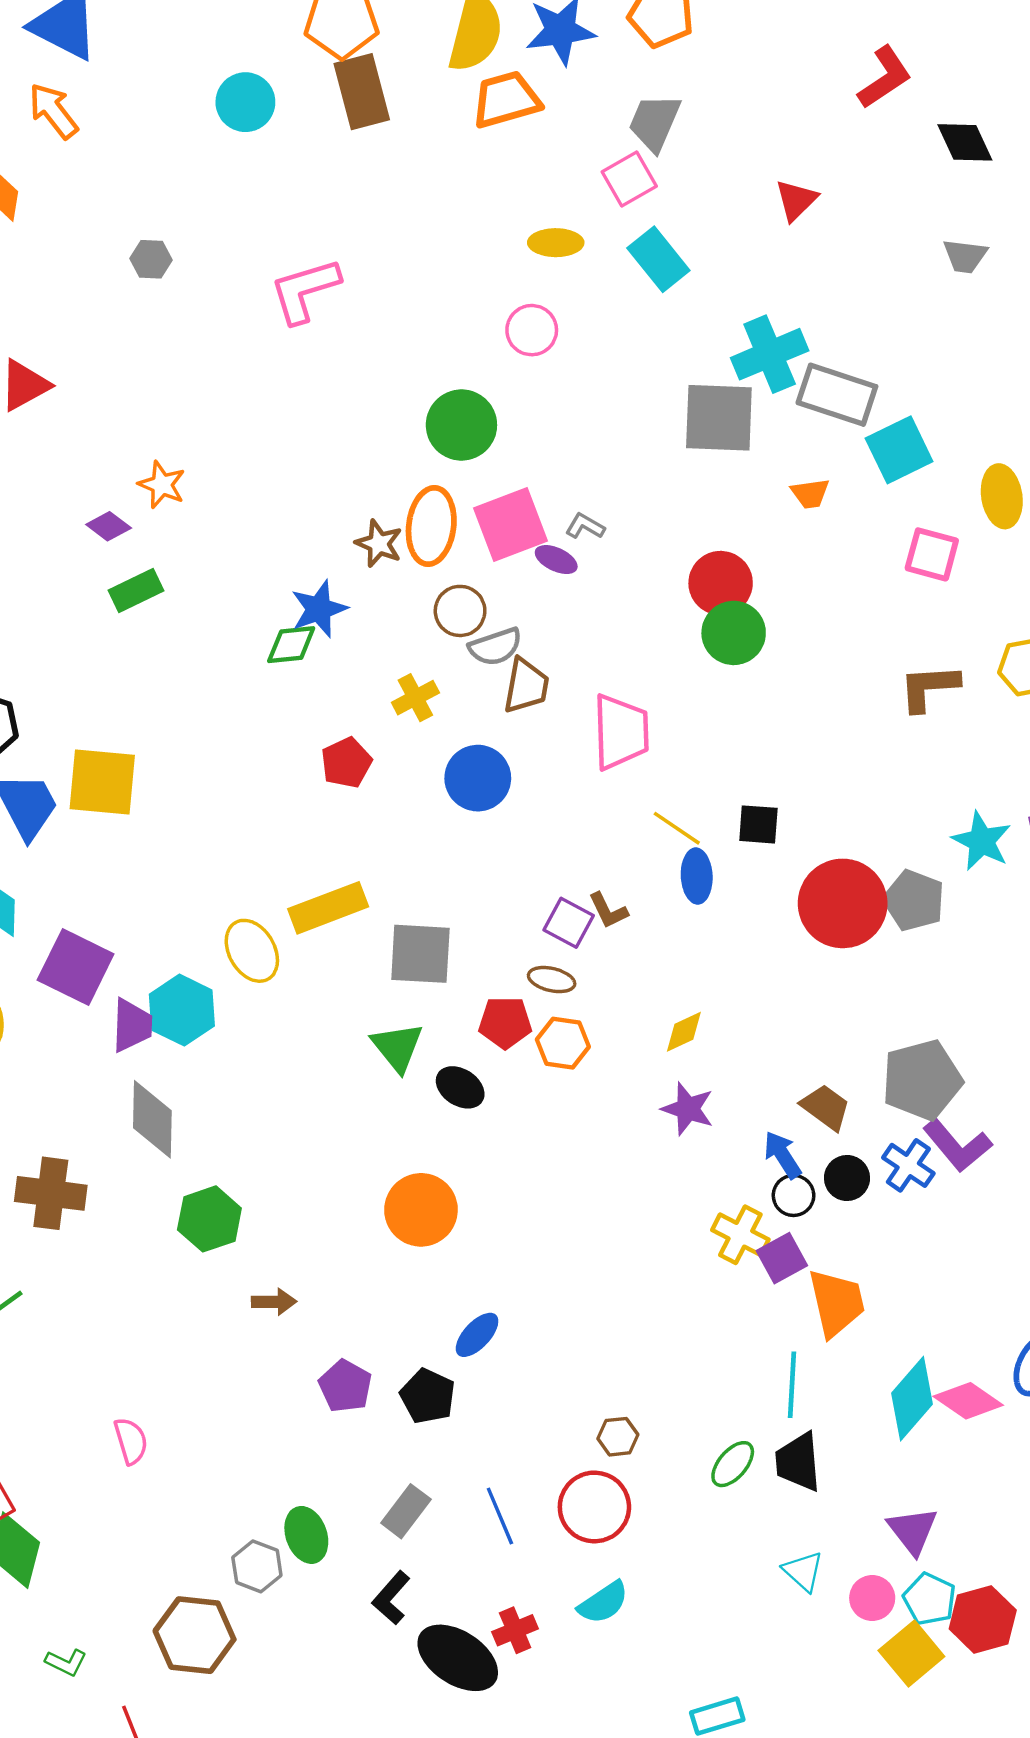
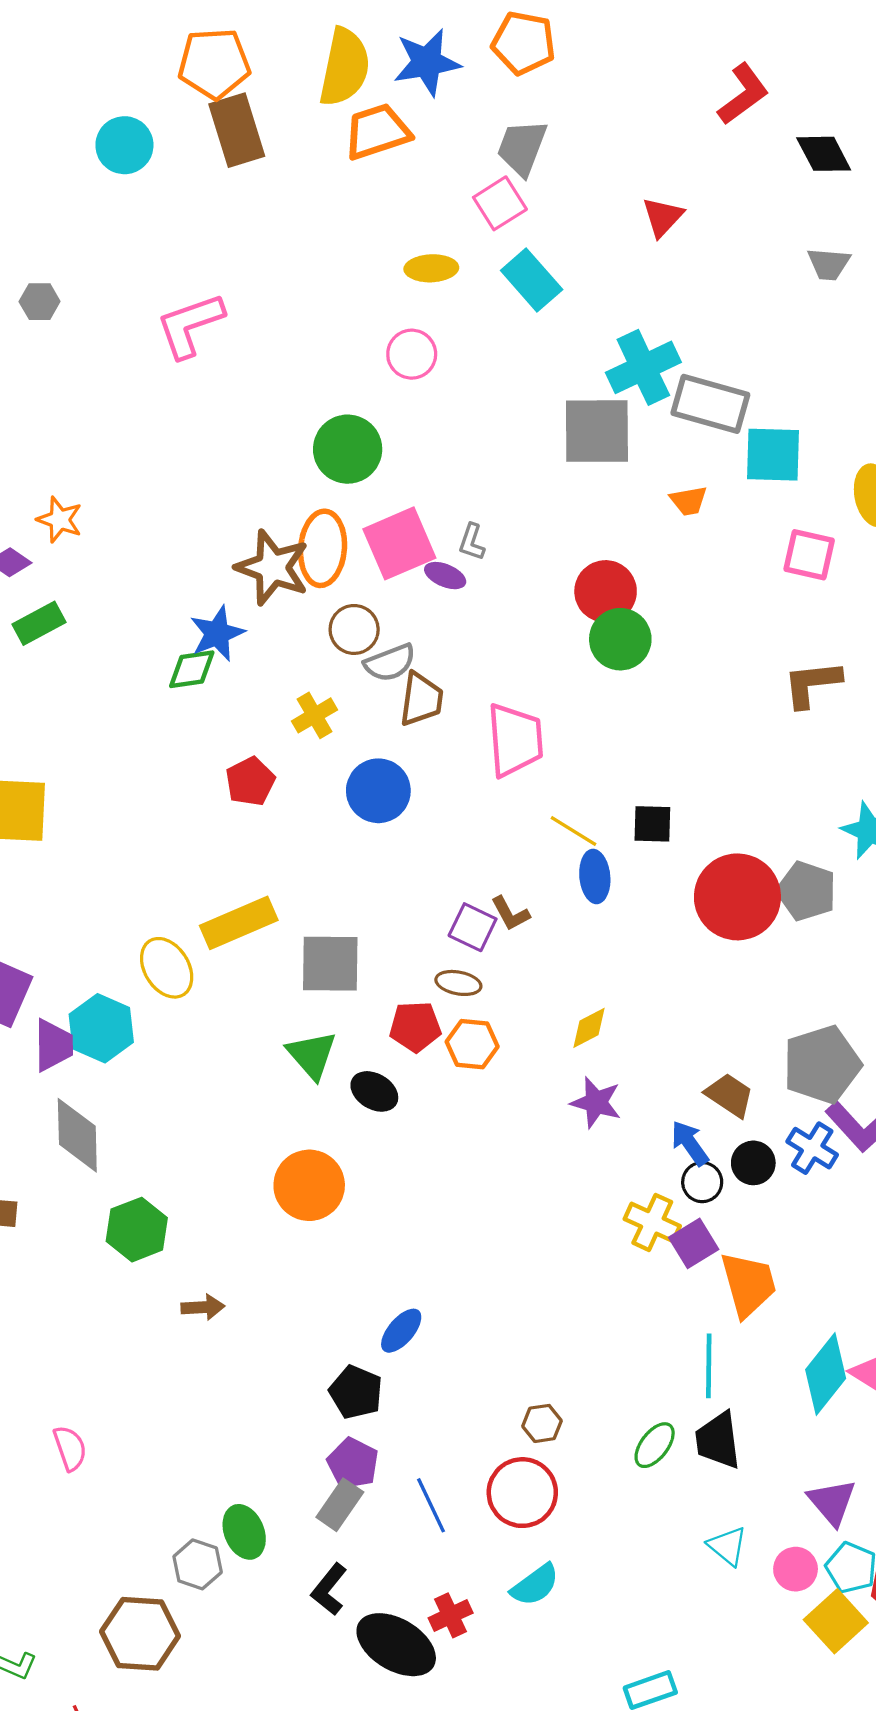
cyan square: (899, 450) -> (773, 455), turned 30
gray L-shape: (585, 526) -> (472, 542), turned -99
brown star: (379, 544) -> (273, 568), size x1.6
orange circle: (421, 1210) -> (309, 1185), moved
purple pentagon: (345, 1386) -> (353, 1463), moved

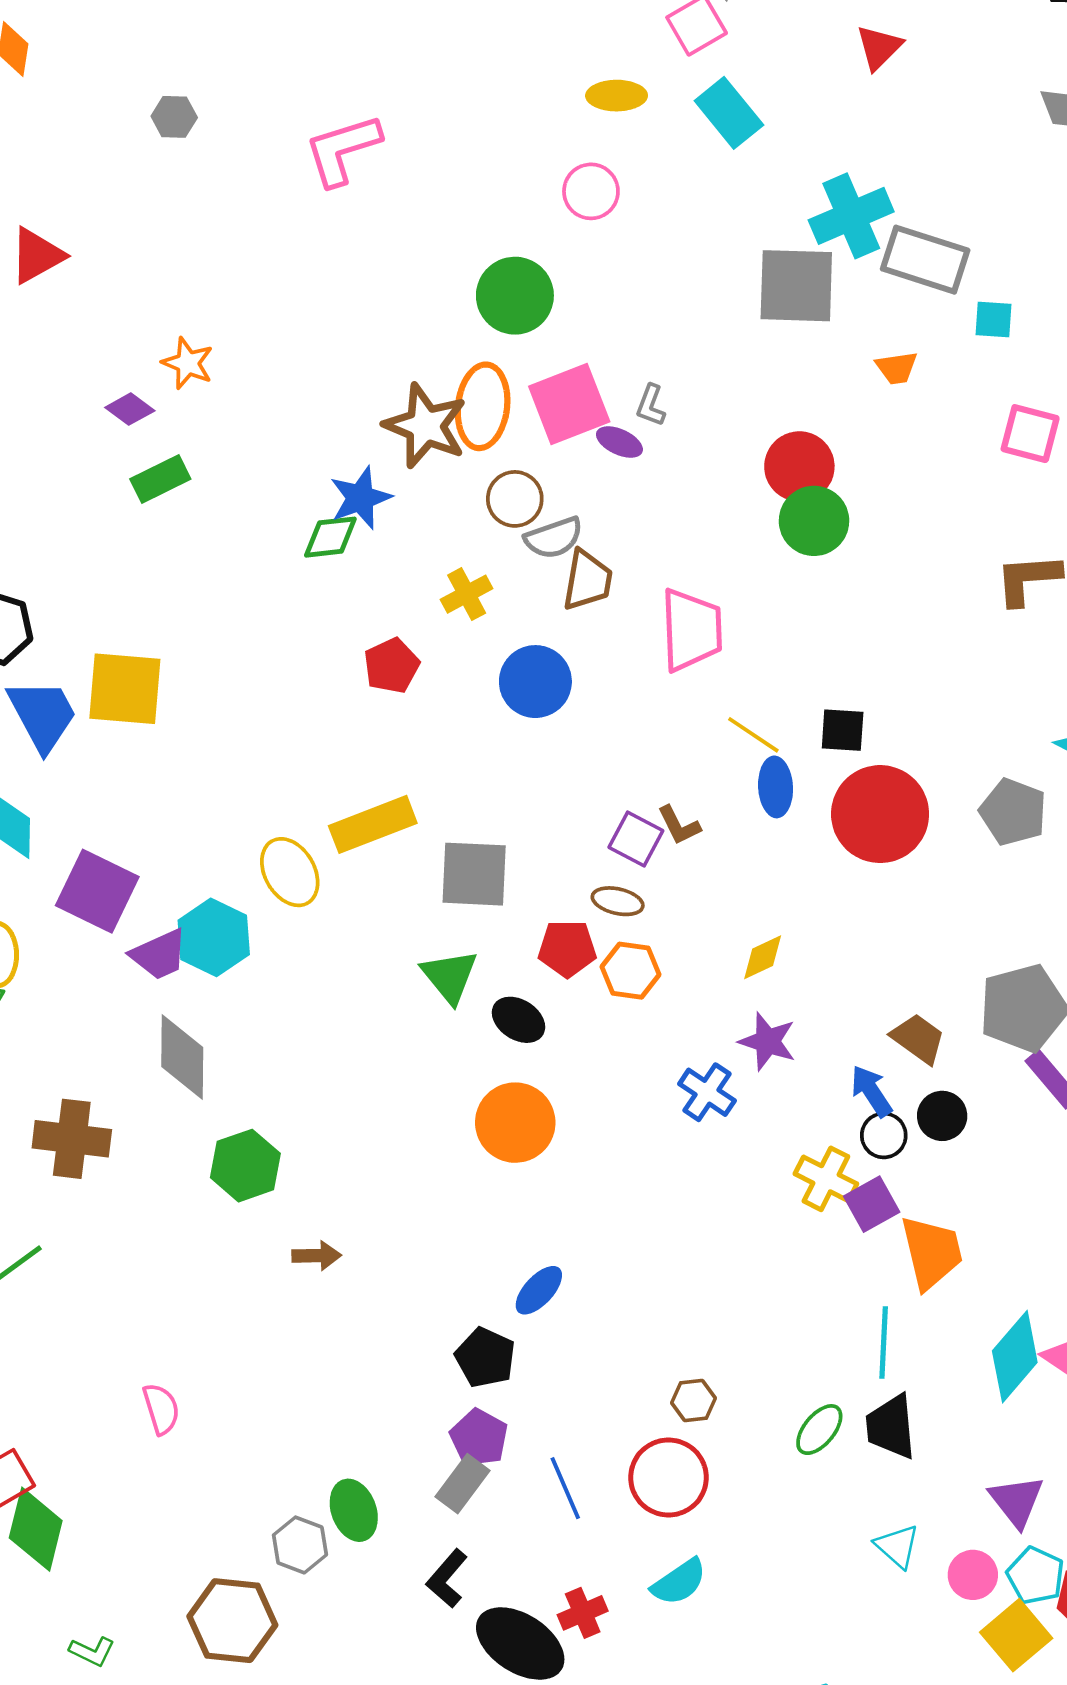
cyan square: (773, 455) -> (993, 319), size x0.6
red circle: (737, 897) -> (880, 814), moved
purple trapezoid: (53, 1045) -> (159, 955), turned 64
blue cross: (812, 1148) -> (707, 1092), moved
orange circle: (309, 1185) -> (515, 1123), moved

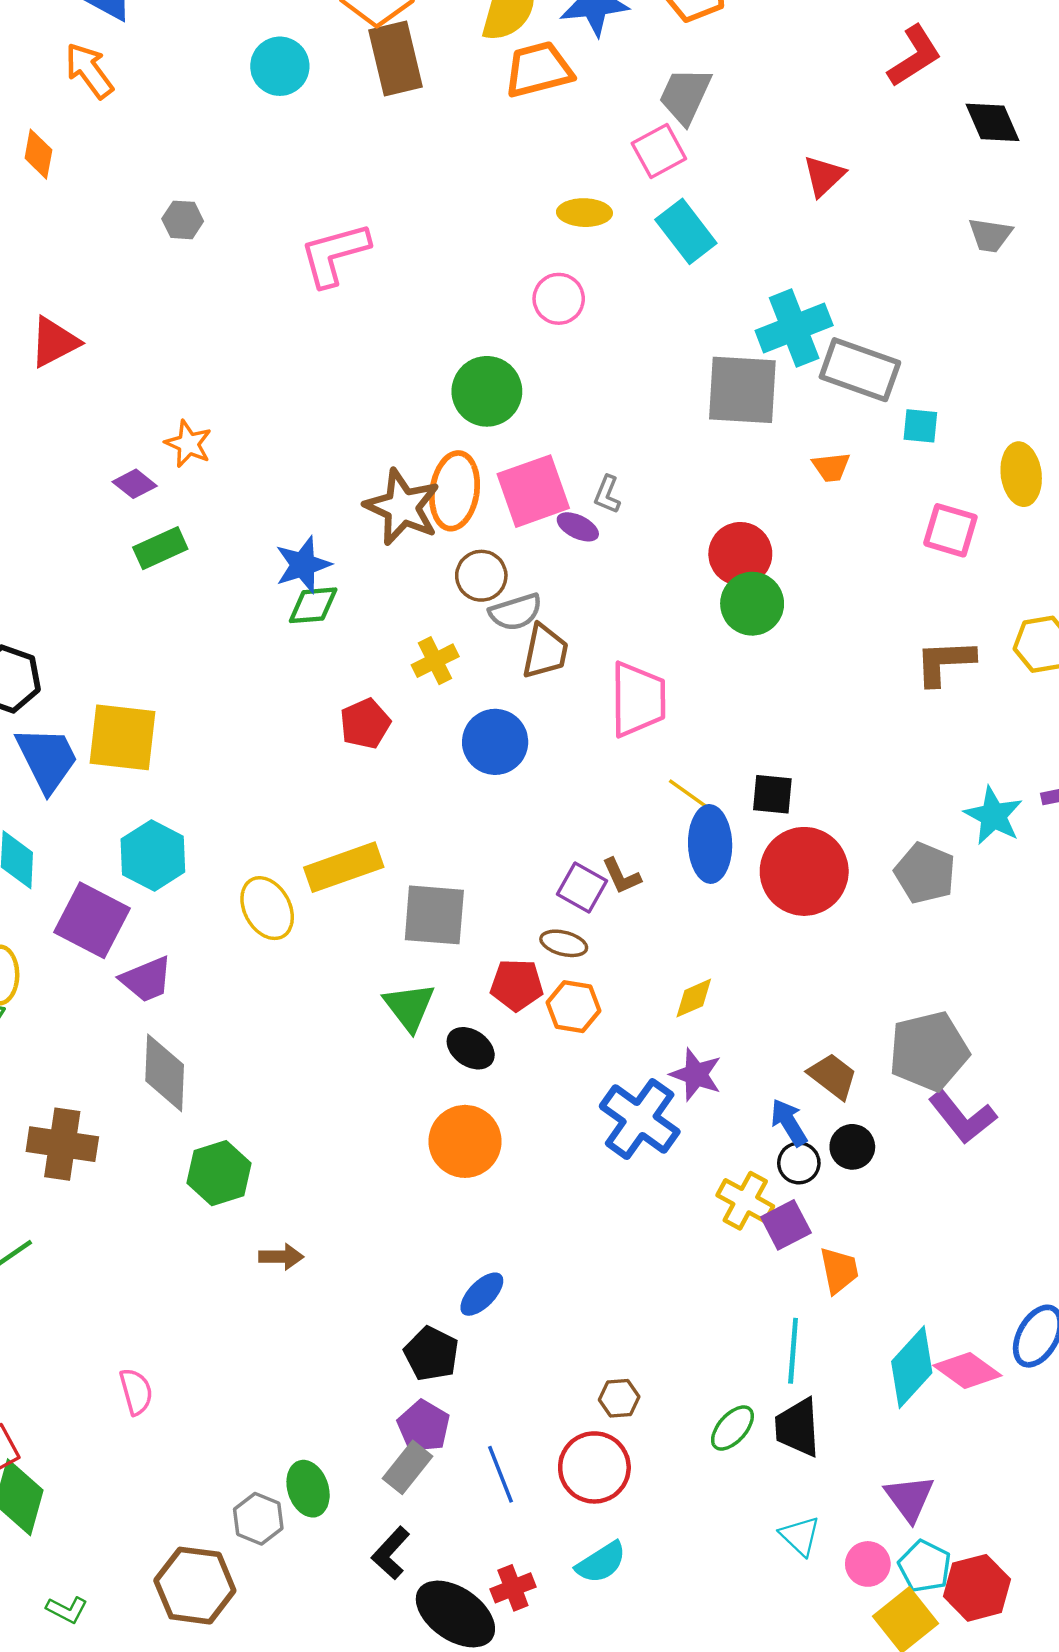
blue star: (360, 498) -> (303, 565), moved
blue ellipse: (776, 787) -> (710, 844), size x1.4
cyan hexagon: (214, 937) -> (153, 855), moved
blue cross: (707, 1092) -> (640, 1119), size x1.5
orange trapezoid: (932, 1252) -> (839, 1270), size x0.7

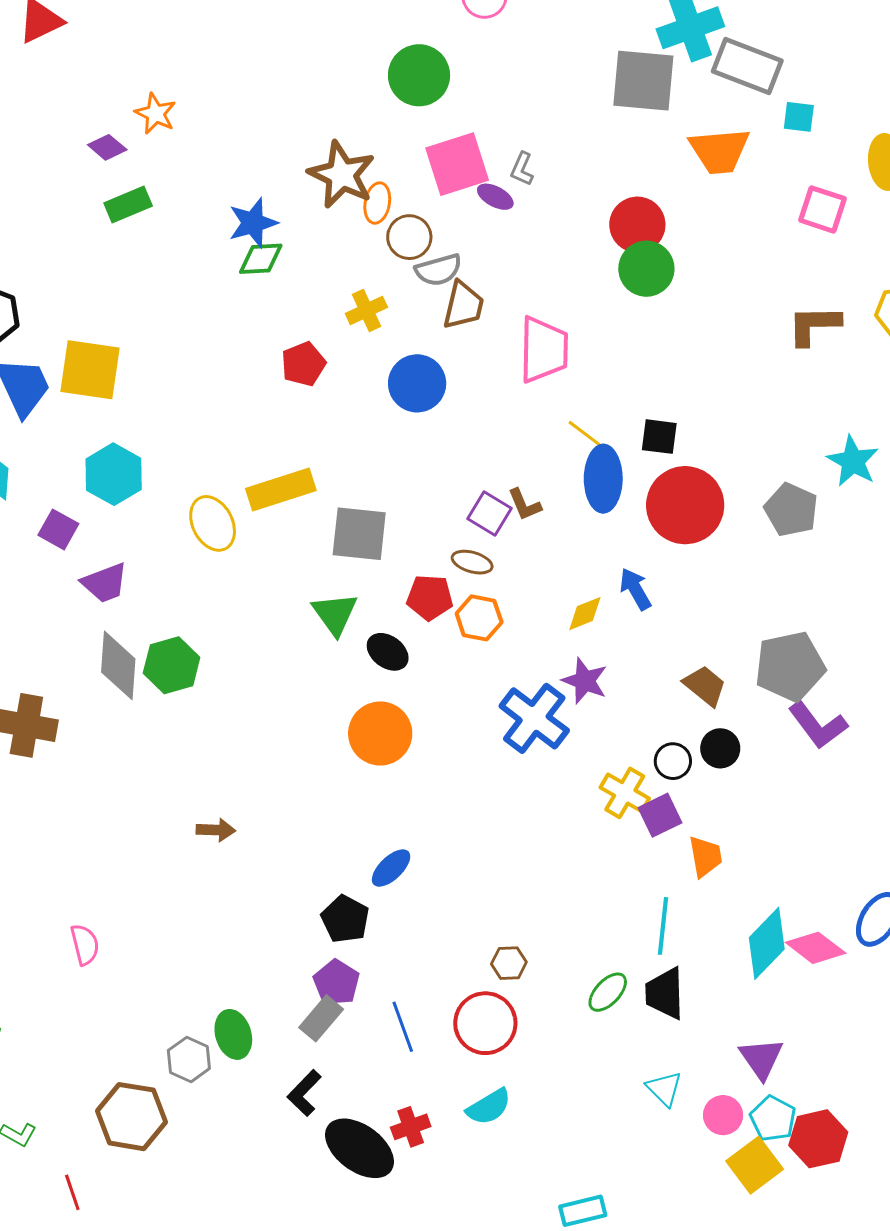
orange trapezoid: (831, 467) -> (719, 151), size x1.8
orange ellipse: (455, 491) -> (377, 203), moved, size x0.6
purple square: (92, 920) -> (58, 529), size x0.6
blue arrow: (789, 1122) -> (635, 589), moved
green hexagon: (219, 1173) -> (172, 665), moved

